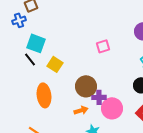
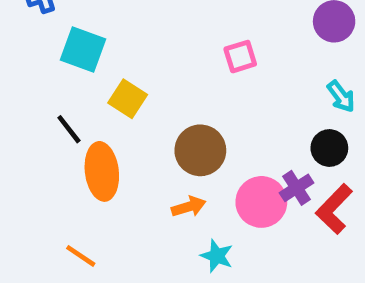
black line: (30, 59) -> (69, 129), moved
purple cross: (99, 97) -> (297, 188), moved, turned -32

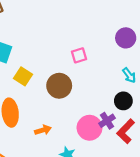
brown circle: (200, 150) -> (59, 86), moved
orange arrow: (189, 207) -> (43, 130), moved

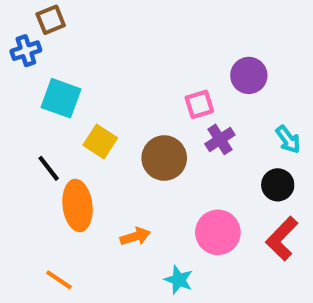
purple circle: (126, 38) -> (249, 75), moved
purple cross: (107, 121) -> (220, 139), moved

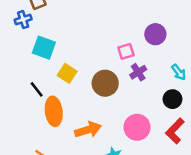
orange arrow: (135, 236) -> (88, 130), size x1.5

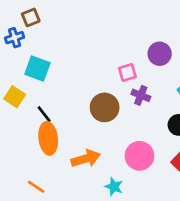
purple cross: (138, 72) -> (141, 95), turned -35
yellow square: (67, 73) -> (15, 97), moved
black line: (37, 89) -> (44, 114), moved

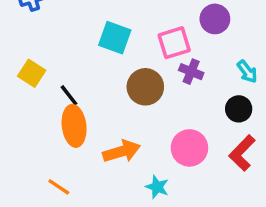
cyan square: (37, 68) -> (115, 38), moved
pink square: (127, 73) -> (174, 43), size x1.4

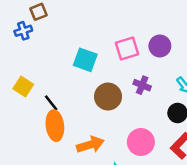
pink square: (174, 43) -> (127, 48), moved

